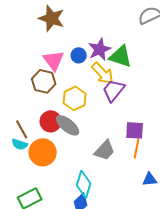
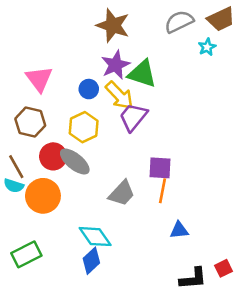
brown star: (52, 18) -> (113, 25), moved
blue circle: (79, 55) -> (89, 89), moved
pink triangle: (54, 60) -> (39, 79), moved
brown hexagon: (44, 81) -> (30, 122), moved
cyan diamond: (84, 184) -> (95, 237), turned -52

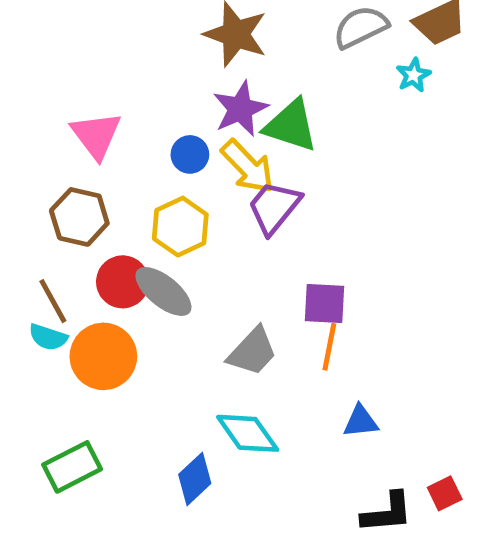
cyan diamond: (95, 237) -> (248, 433), moved

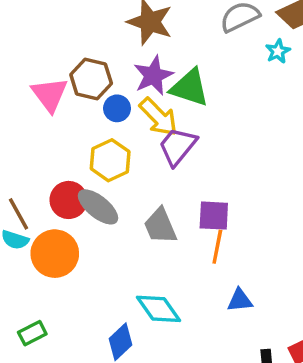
brown hexagon: (79, 217) -> (91, 79), moved
gray trapezoid: (252, 352) -> (160, 226), moved, turned 114
green rectangle: (72, 467) -> (32, 333), size x0.7

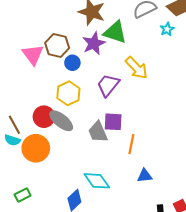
green triangle: (190, 88) -> (115, 32), moved
yellow arrow: (159, 117) -> (137, 68), moved
purple square: (214, 216) -> (113, 122), moved

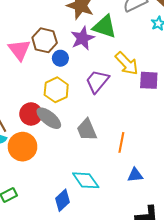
purple square: (113, 122) -> (149, 80), moved

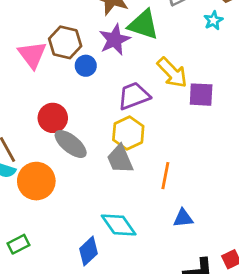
purple trapezoid: (97, 81) -> (134, 96), turned 30
yellow hexagon: (56, 90) -> (128, 133), moved
red circle: (31, 114) -> (53, 118), moved

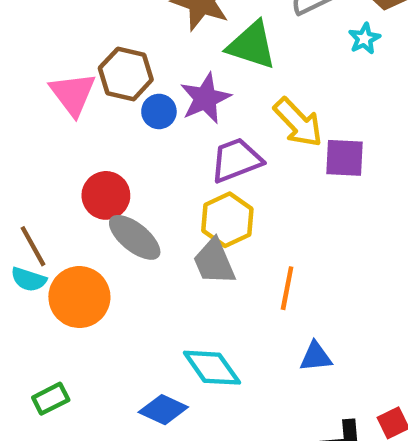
purple star: (115, 40) -> (205, 98), moved
blue diamond: (88, 251) -> (163, 410), turned 68

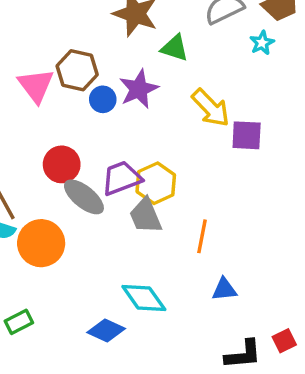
green triangle: (252, 45) -> (175, 48), size x0.7
purple trapezoid: (236, 160) -> (122, 178), moved

